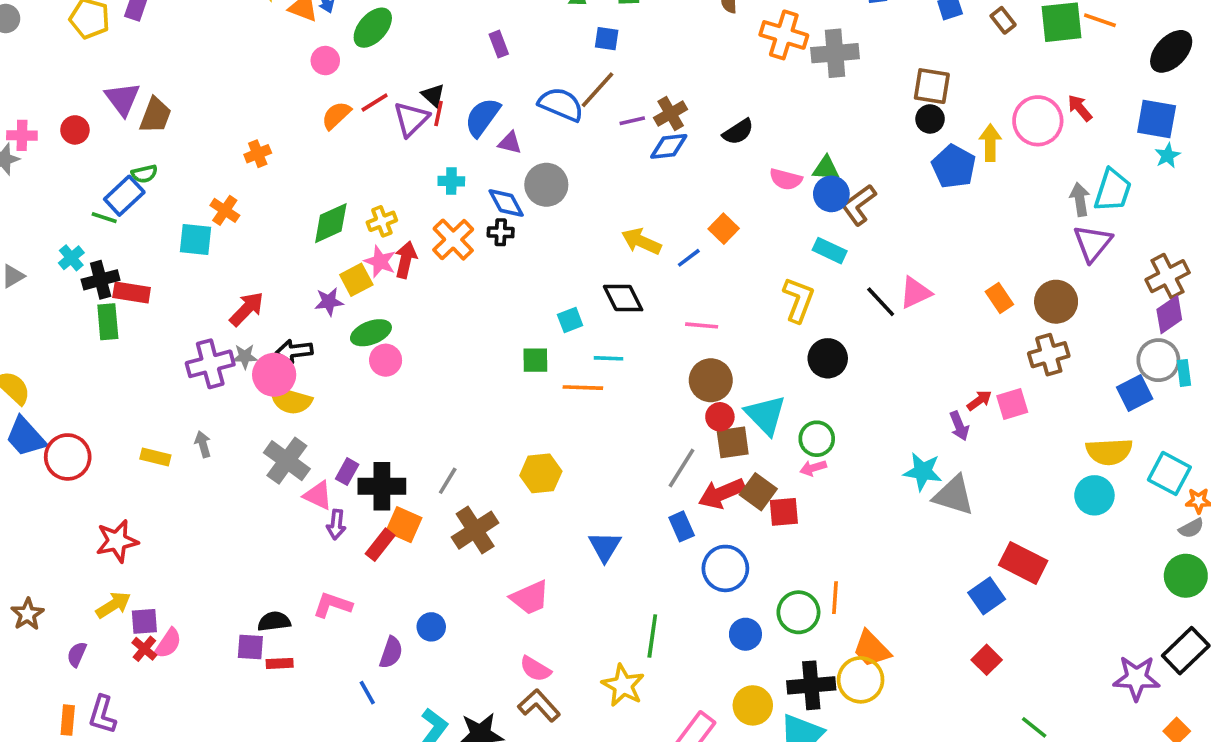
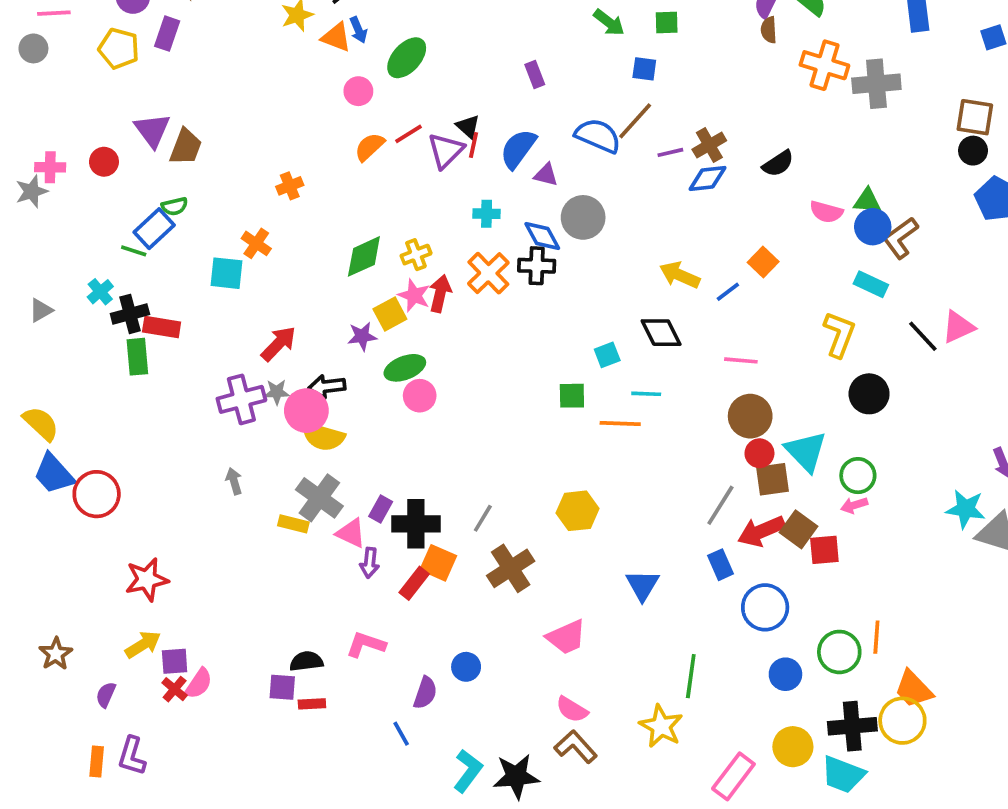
black cross: (501, 232) -> (537, 266), size x1.4
yellow rectangle: (155, 457) -> (293, 524), moved

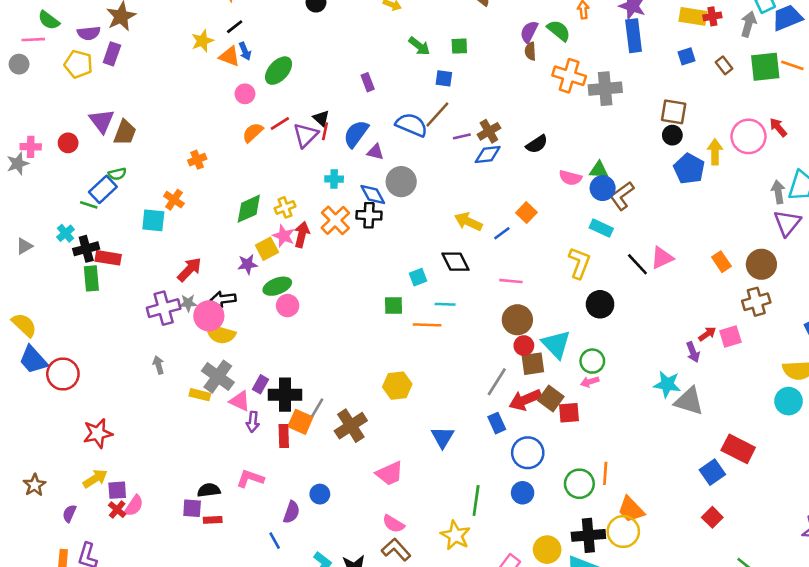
gray line: (483, 518) -> (317, 408), moved
red rectangle: (414, 583) -> (284, 436), turned -40
blue circle: (785, 674) -> (523, 493), moved

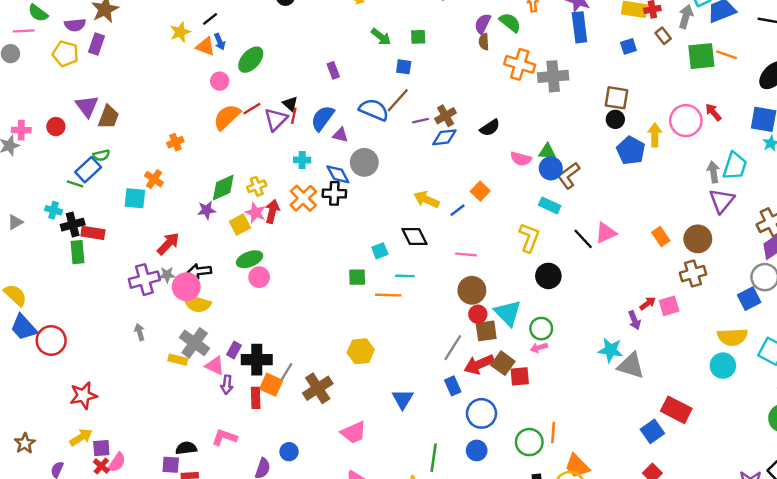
brown rectangle: (724, 65) -> (663, 36), moved
orange semicircle: (253, 133) -> (227, 117), size x1.4
cyan cross: (66, 233) -> (54, 210), turned -35
purple star: (248, 264) -> (207, 210), moved

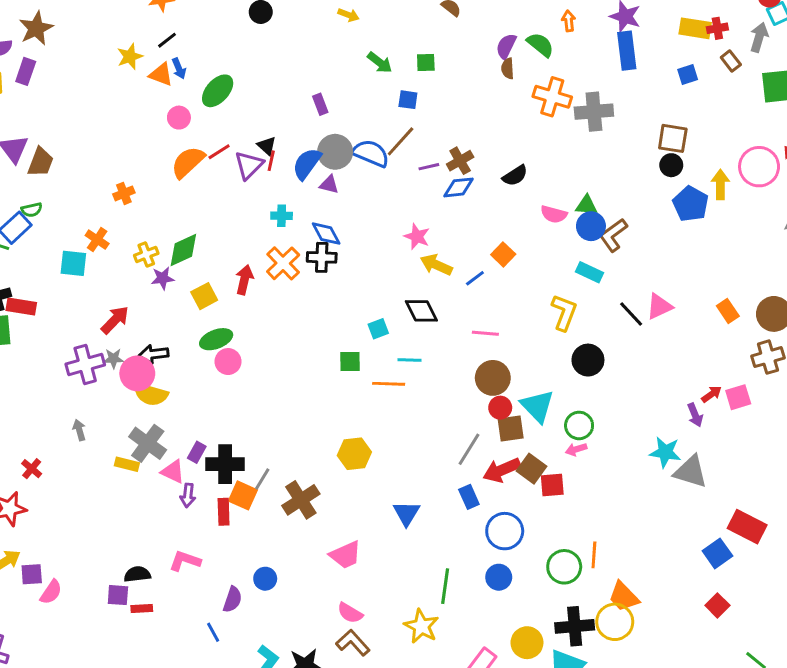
gray circle: (364, 162) -> (335, 152), moved
yellow cross: (257, 186) -> (146, 254), moved
pink star: (256, 213) -> (417, 237), moved
red cross: (101, 466) -> (32, 469), moved

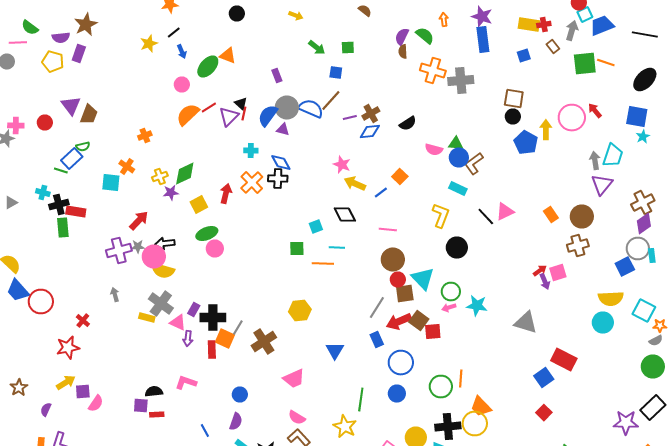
orange triangle: (161, 74) -> (228, 56), moved
purple arrow: (695, 415) -> (545, 282), moved
cyan star: (665, 452) -> (477, 306), moved
purple semicircle: (232, 600) -> (236, 422), moved

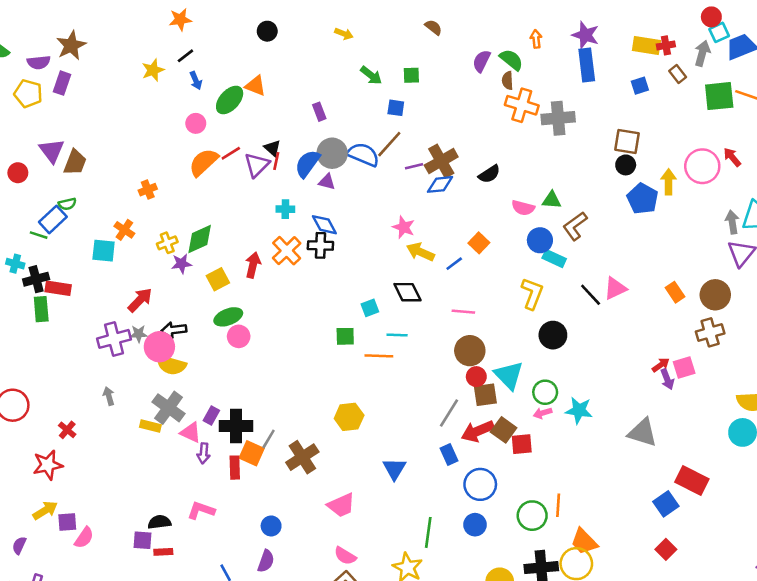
brown semicircle: (403, 52) -> (507, 81), moved
brown cross: (371, 114) -> (441, 161), size x1.4
blue circle: (459, 158) -> (540, 240), moved

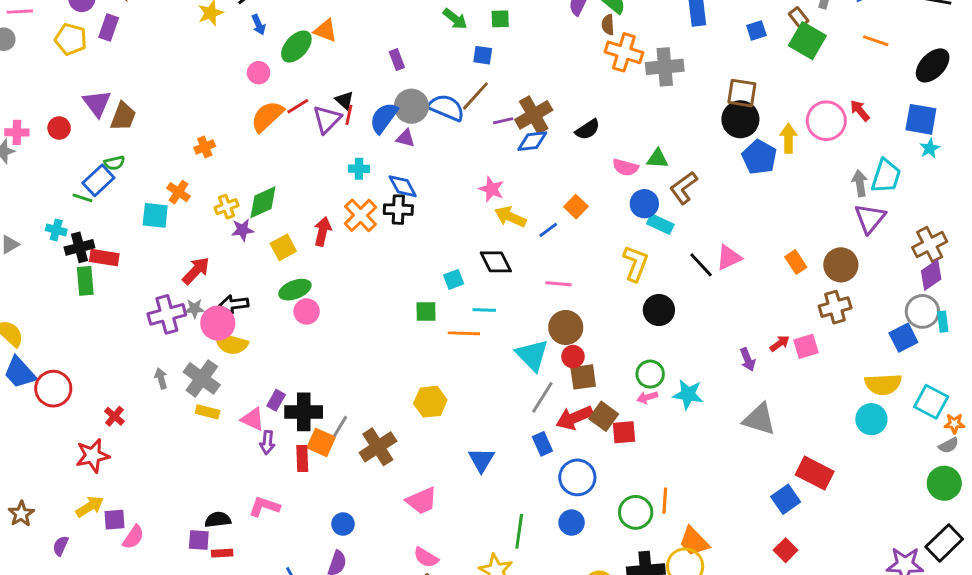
green square: (719, 96) -> (807, 41), moved, turned 36
black circle: (626, 165) -> (740, 119), size x1.6
cyan triangle: (509, 375) -> (532, 355), moved
purple arrow: (667, 379) -> (748, 359), moved
gray cross: (169, 408) -> (202, 378), moved

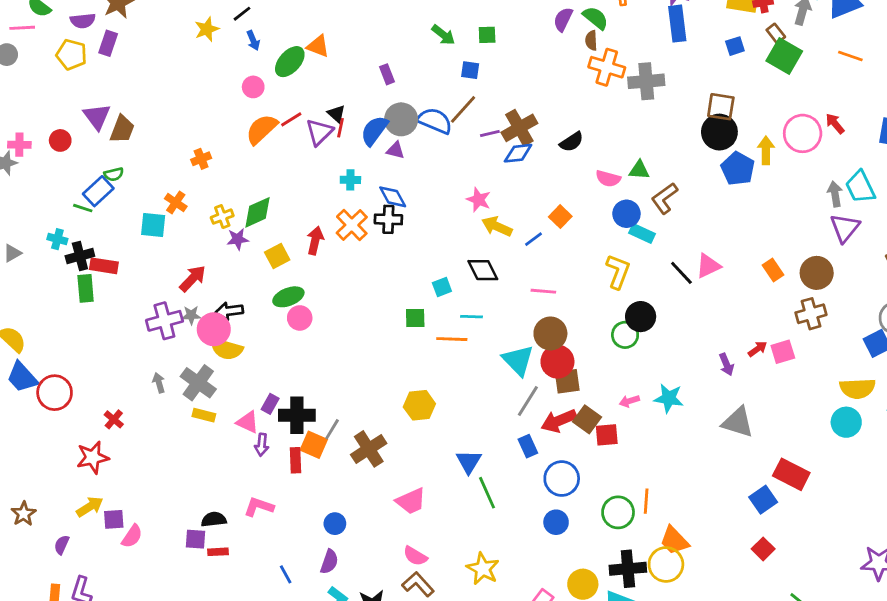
cyan trapezoid: (886, 176) -> (860, 187), turned 136
red circle: (573, 357) -> (557, 362), size x1.5
green circle: (650, 374) -> (625, 335), moved
green line: (519, 531) -> (487, 493), moved, turned -32

